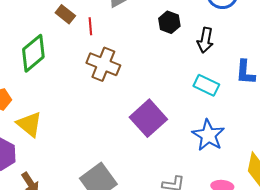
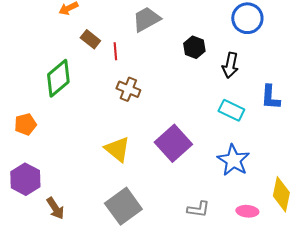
brown cross: (103, 64) -> (128, 89), size x0.7
yellow triangle: (29, 124) -> (117, 149), moved

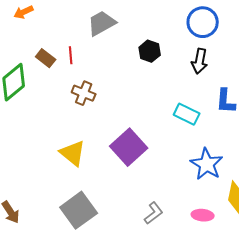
brown rectangle: (90, 39) -> (46, 58), moved
black arrow: (230, 65) -> (200, 61), moved
blue star: (233, 160) -> (207, 164), moved
gray L-shape: (198, 209) -> (154, 213), turned -45

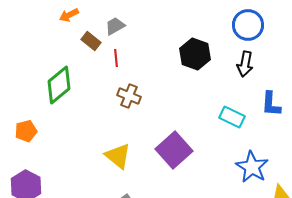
gray trapezoid: (102, 23) -> (115, 26), moved, size x0.7
black hexagon: (150, 51) -> (195, 54), size x1.4
brown rectangle: (46, 58) -> (91, 41), moved

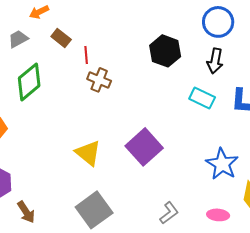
gray trapezoid: (115, 26) -> (18, 39), moved
brown cross: (129, 96) -> (99, 80), moved
cyan rectangle: (232, 117) -> (202, 98), moved

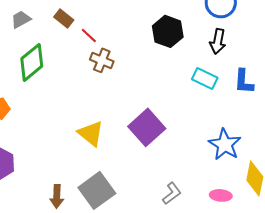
red line: (86, 55) -> (89, 35), turned -42
brown arrow: (26, 212) -> (57, 196), moved, turned 35

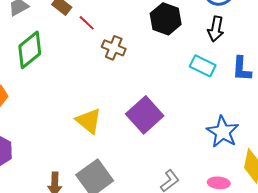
brown cross: (102, 60) -> (114, 48), moved

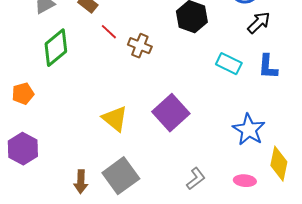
red line: (87, 23) -> (109, 32), moved
black arrow: (216, 29) -> (259, 23), moved, turned -145

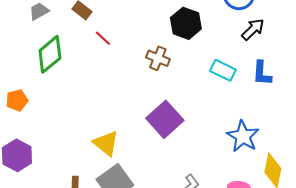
brown cross: (140, 46) -> (158, 58), moved
yellow triangle: (115, 119) -> (106, 143), moved

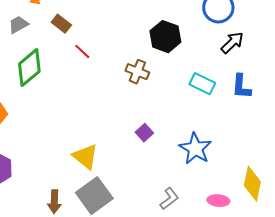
purple square: (165, 119) -> (144, 133), size x0.5
blue star: (243, 136) -> (195, 149), moved

